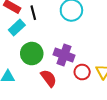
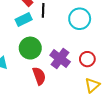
red circle: (82, 72) -> (87, 59), moved

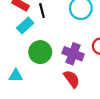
red semicircle: (39, 76) -> (72, 79), moved

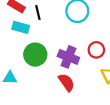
cyan rectangle: (25, 26) -> (21, 27), turned 56

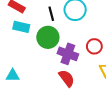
black line: (38, 13) -> (51, 14), moved
green circle: (35, 55) -> (48, 37), moved

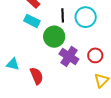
red semicircle: (67, 78) -> (37, 76), moved

